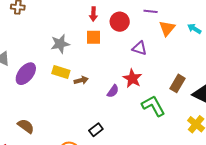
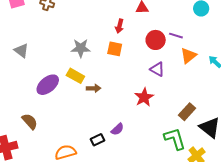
red circle: (120, 22) -> (156, 40), moved
purple ellipse: (26, 74) -> (48, 85), moved
purple semicircle: (113, 91) -> (117, 129), moved
green L-shape: (153, 106) -> (175, 139), moved

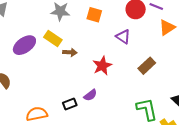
purple triangle: (157, 69) -> (123, 37), moved
red star: (144, 97) -> (102, 66), moved
brown rectangle: (187, 112) -> (147, 66), moved

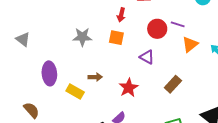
yellow rectangle: (53, 39) -> (75, 92), moved
purple ellipse: (24, 45) -> (49, 73), turned -55

